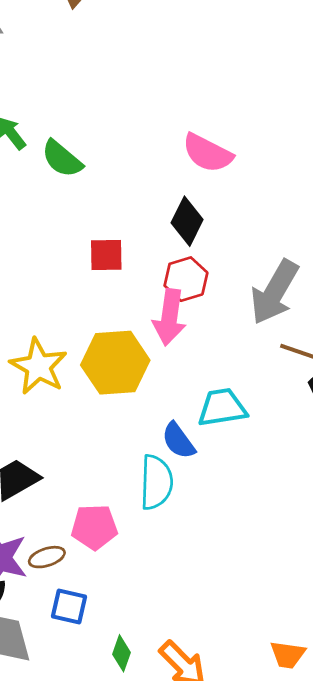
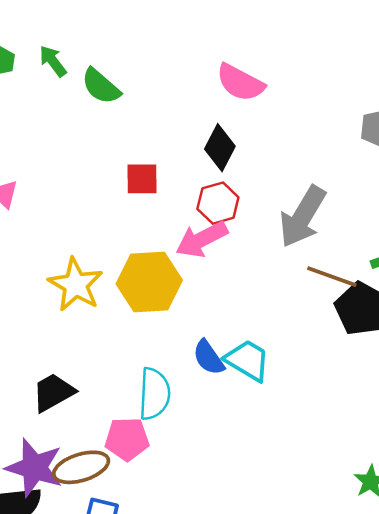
pink arrow: (169, 317) -> (202, 239), turned 54
cyan trapezoid: (222, 408) -> (247, 360), moved, turned 39
cyan semicircle: (156, 482) -> (154, 394), moved
brown ellipse: (47, 557) -> (81, 467), size x1.6

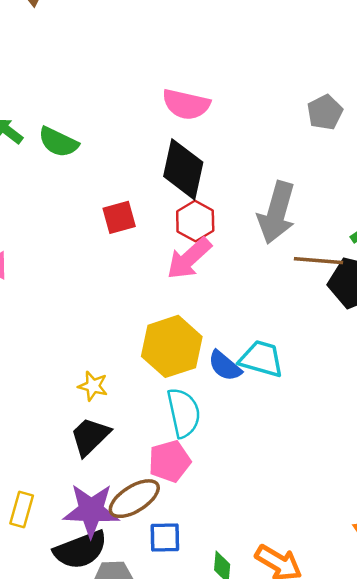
black diamond: (220, 148) -> (183, 169), size x1.4
yellow hexagon: (149, 282) -> (172, 346), moved
yellow star: (76, 285) -> (93, 386), moved, size x0.6

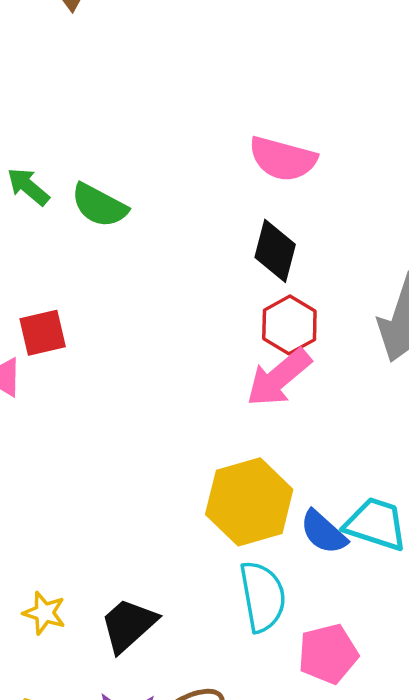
black diamond: (183, 169) -> (275, 251), size x0.7
red square: (119, 217) -> (43, 333), moved
yellow star: (93, 386) -> (44, 613), moved
pink pentagon: (170, 461) -> (328, 654), moved

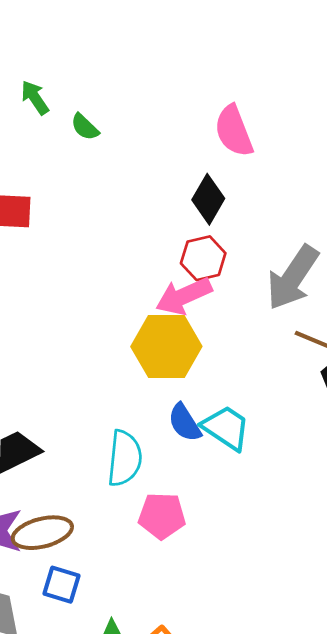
pink semicircle: (283, 159) -> (234, 131), turned 38
green semicircle: (99, 205) -> (85, 127), size x0.7
yellow hexagon: (249, 502) -> (166, 346), moved

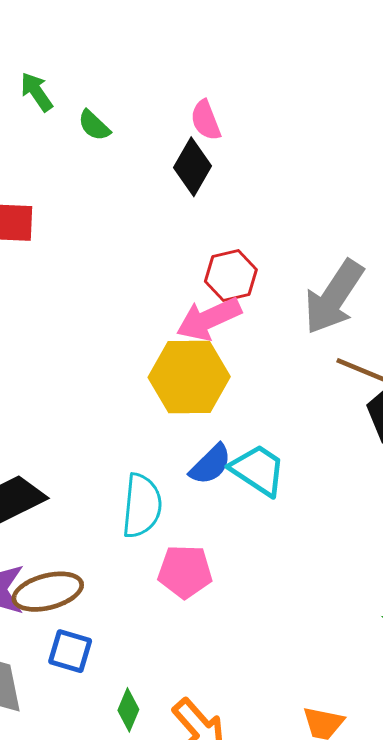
pink semicircle: (234, 131) -> (206, 120), moved, size x0.7
black diamond: (208, 199) -> (192, 167), moved
blue semicircle: (185, 423) -> (210, 464), turned -102

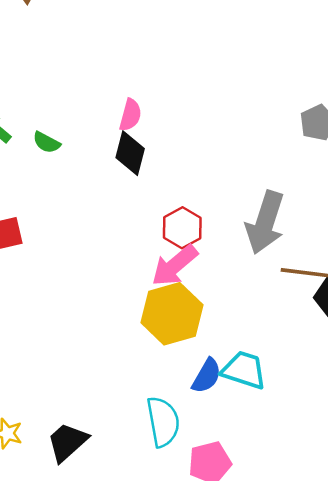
pink semicircle: (206, 120) -> (130, 115), turned -128

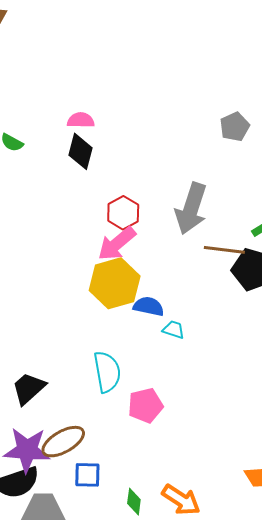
pink semicircle: (130, 115) -> (81, 120), turned -104
cyan trapezoid: (244, 370) -> (174, 330), size x0.6
blue semicircle: (207, 376) -> (149, 306), moved, turned -108

